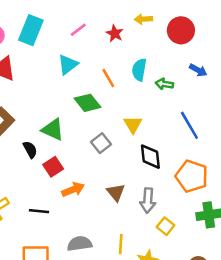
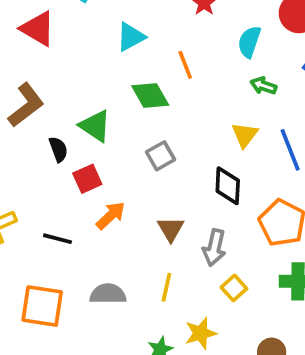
cyan semicircle: (139, 70) -> (249, 42), moved
yellow triangle: (133, 124) -> (245, 135), moved
orange arrow: (73, 189) -> (111, 216), turned -30
yellow line: (121, 244) -> (166, 287), moved

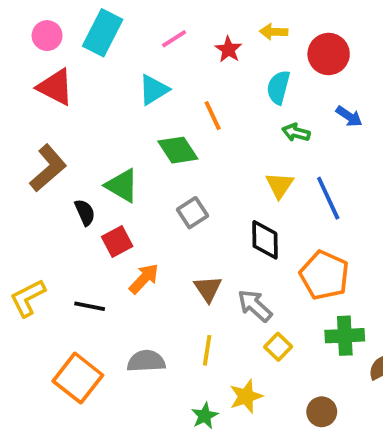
gray arrow: (214, 248) -> (255, 306), turned 123
orange square: (42, 306) -> (78, 378), turned 33

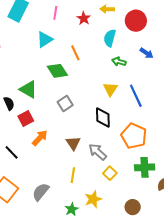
pink line: (174, 39) -> (55, 13), turned -48
black line: (90, 306) -> (12, 152), turned 35
gray semicircle: (146, 361) -> (41, 192), moved, turned -48

